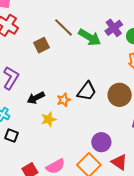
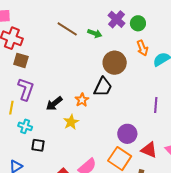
green arrow: (90, 37) -> (95, 33), size x0.6
brown square: (41, 45) -> (21, 60), moved, turned -35
brown circle: (120, 95) -> (115, 63), moved

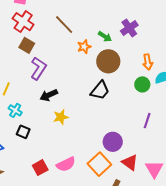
green circle: (138, 23) -> (142, 84), moved
brown line: (67, 29) -> (64, 25), moved
brown circle: (115, 63) -> (108, 61), moved
purple L-shape: (26, 89) -> (39, 68), moved
orange star: (82, 100) -> (84, 47), moved

